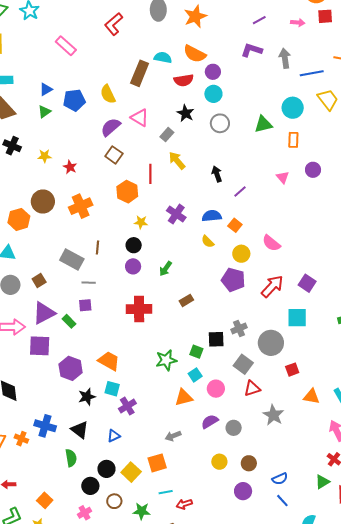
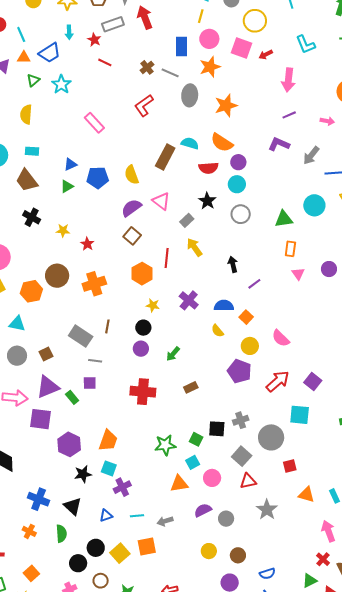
gray arrow: (285, 58) -> (311, 155), turned -138
orange rectangle: (293, 140) -> (290, 249), moved
orange trapezoid: (109, 361) -> (108, 440), turned 75
orange cross: (21, 439) -> (29, 531), moved
cyan line: (166, 492) -> (137, 516), moved

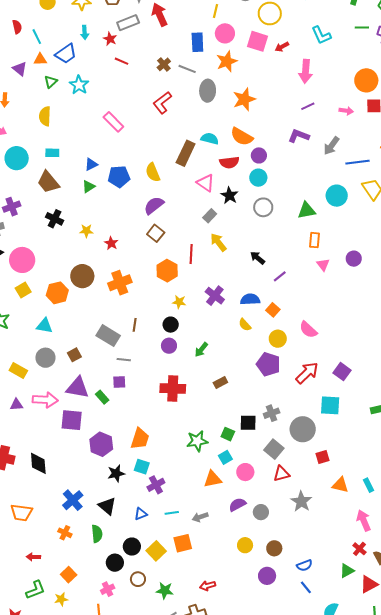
pink triangle: (161, 201) -> (206, 183), moved
black arrow: (233, 264) -> (257, 258), turned -35
purple triangle: (48, 387) -> (77, 388), turned 35
blue cross: (39, 499) -> (73, 500), turned 30

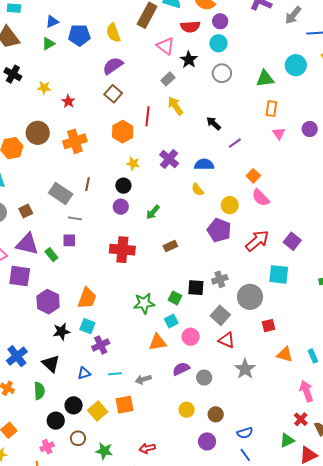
orange square: (273, 310) -> (253, 176), moved
red triangle: (281, 474) -> (227, 340), turned 36

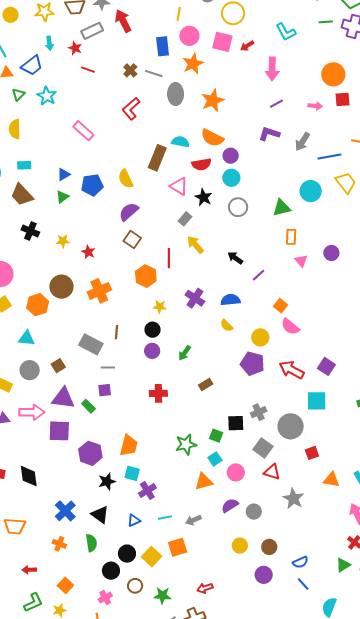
red arrow: (257, 241) -> (292, 370), turned -105
red cross: (122, 250) -> (158, 393), size x0.7

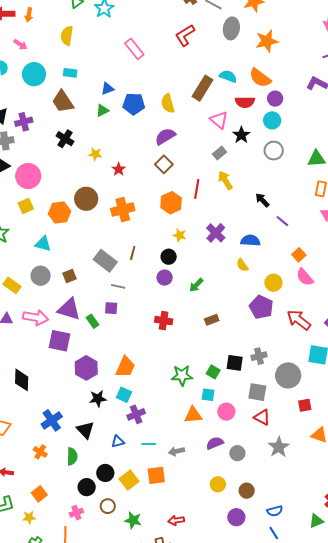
purple line: (259, 275) -> (282, 221), turned 72
gray square: (263, 448) -> (257, 392), turned -36
cyan square: (215, 459) -> (208, 395), turned 32

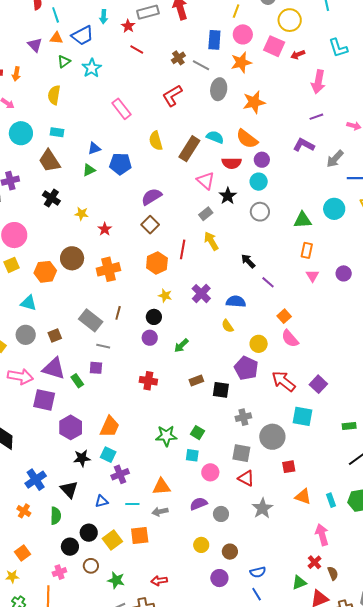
yellow semicircle: (168, 104) -> (156, 141), moved
black square: (235, 363) -> (221, 390), moved
orange triangle: (193, 415) -> (161, 487), moved

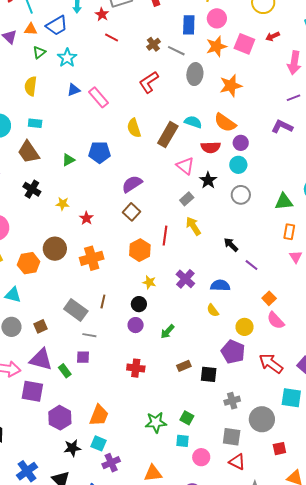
pink square: (274, 46) -> (244, 44), moved
blue triangle: (94, 148) -> (74, 90), moved

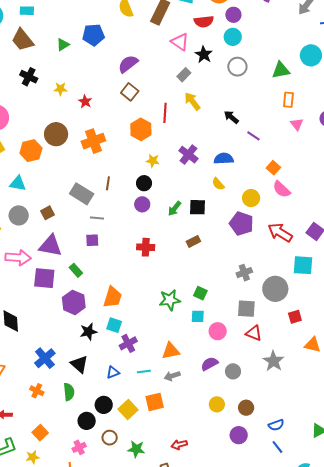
green rectangle: (65, 371) -> (76, 270), moved
black square: (209, 374) -> (197, 207), moved

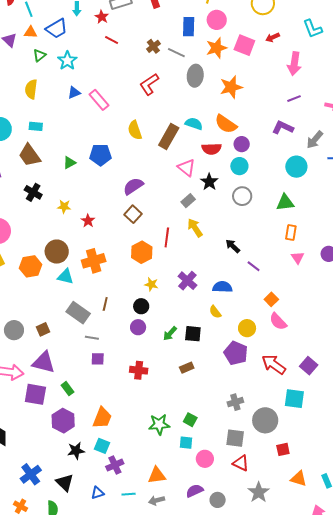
cyan circle: (311, 55) -> (296, 167), moved
cyan triangle: (18, 183) -> (65, 277), moved
purple square: (92, 240) -> (98, 359), moved

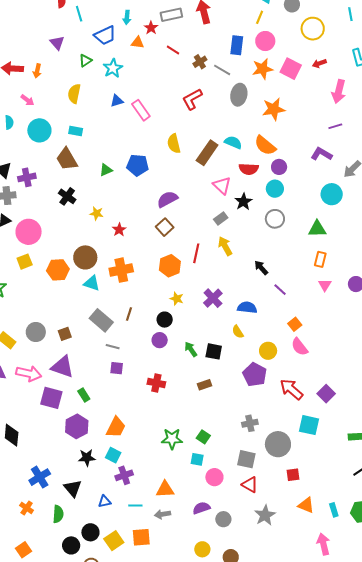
orange triangle: (31, 32) -> (138, 43), moved
red line: (112, 40) -> (173, 50), moved
green arrow: (170, 333) -> (191, 349), turned 98

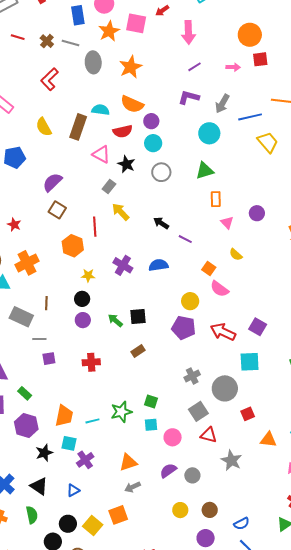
yellow semicircle: (238, 332) -> (236, 255), moved
gray square: (246, 459) -> (198, 411), turned -30
cyan line: (135, 506) -> (92, 421), moved

